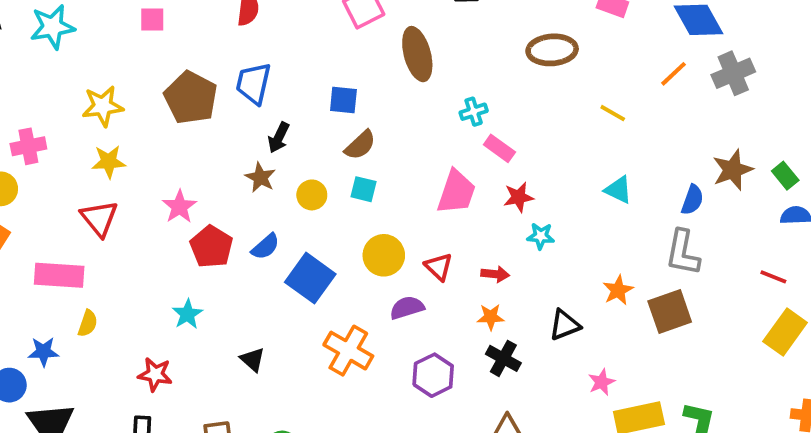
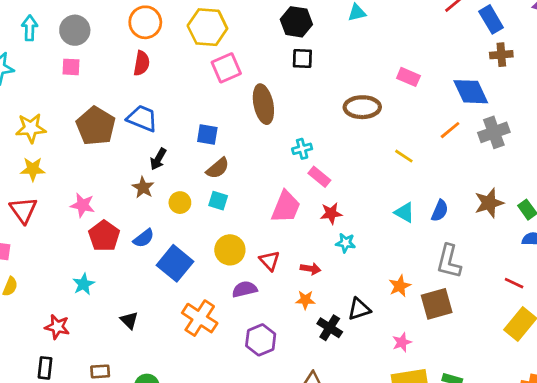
blue trapezoid: (253, 83) -> (142, 118), turned 96
blue semicircle: (692, 200) -> (440, 211), moved
pink star: (180, 207) -> (83, 205), turned -30
black cross: (503, 358) -> (330, 328), moved
pink star: (602, 382) -> (402, 342), moved

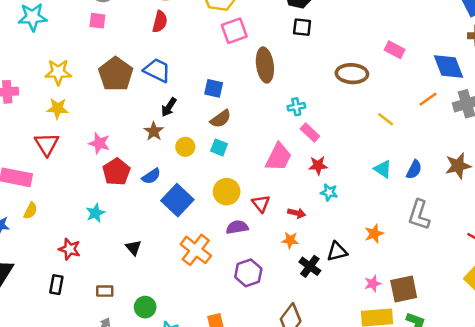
brown square: (437, 304) -> (404, 289), moved

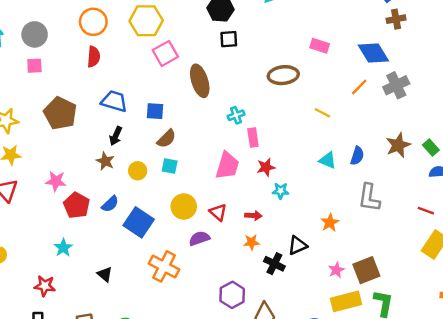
blue trapezoid: (157, 70) -> (114, 101), moved
pink rectangle: (310, 133) -> (253, 137), turned 48
purple hexagon: (248, 273) -> (232, 295), moved

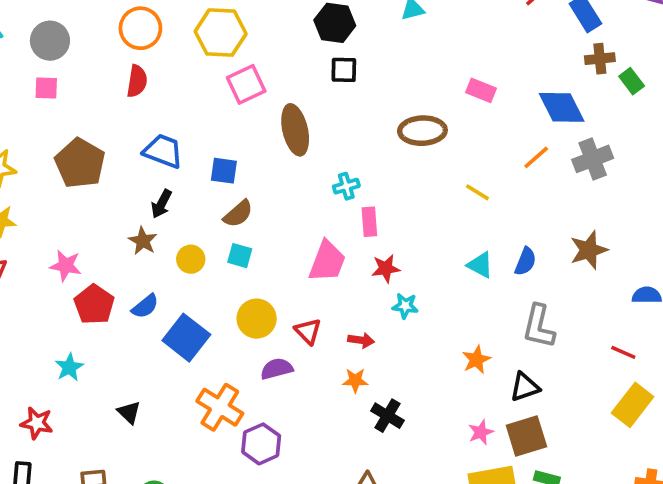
green rectangle: (431, 148) -> (632, 81), moved
black triangle: (298, 245) -> (525, 387), moved
purple hexagon: (232, 295) -> (261, 444), moved

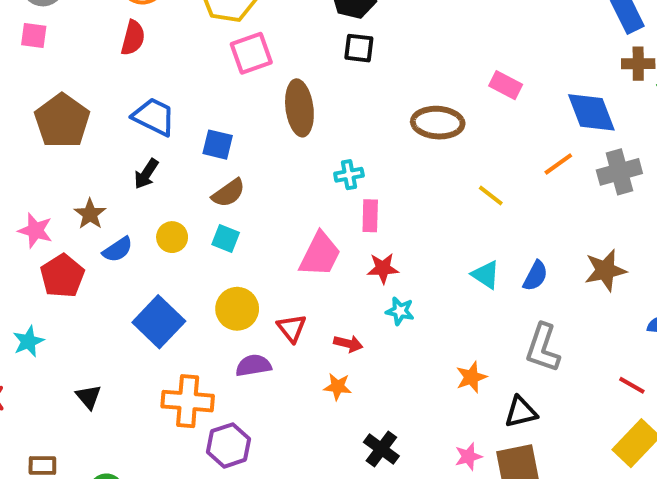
brown star: (143, 241) -> (90, 214), moved
blue semicircle: (145, 306) -> (118, 250), moved
orange cross: (220, 407) -> (188, 401), turned -33
black cross: (387, 416) -> (381, 449), moved

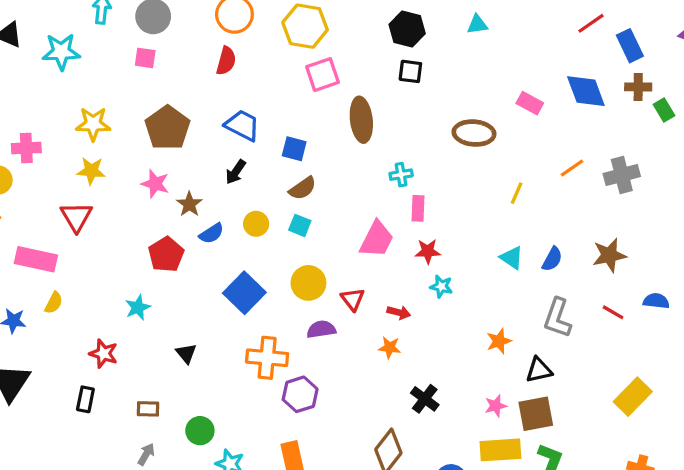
blue diamond: (591, 112) -> (586, 91), moved
yellow line: (491, 196) -> (517, 193), turned 75
pink star: (35, 230) -> (155, 184), moved
red line: (632, 385) -> (613, 312), moved

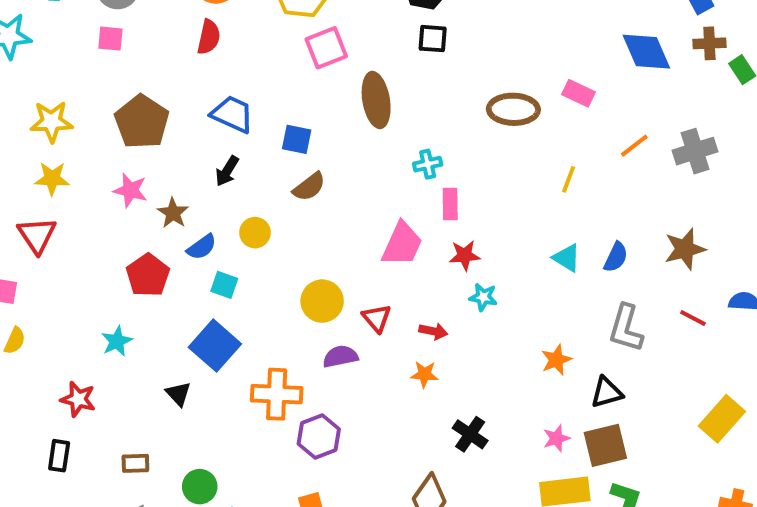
pink rectangle: (530, 103) -> (579, 93), moved
cyan square: (300, 225) -> (224, 285), moved
blue square: (244, 293) -> (215, 346), moved

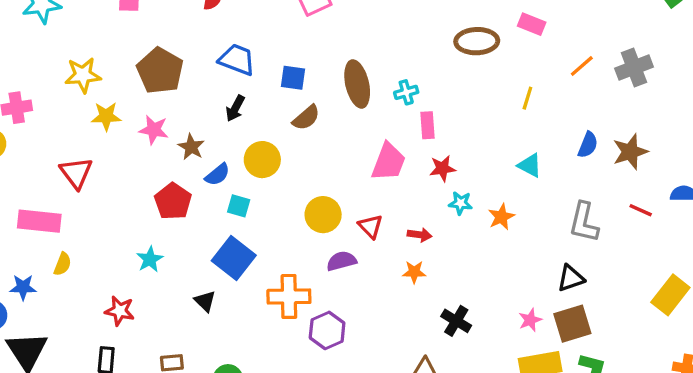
brown ellipse: (376, 100) -> (357, 84), moved
yellow star: (52, 179) -> (106, 116), moved
yellow circle: (255, 233) -> (262, 160), size x1.4
blue semicircle: (616, 257) -> (588, 145), moved
orange star: (556, 360) -> (501, 217), moved

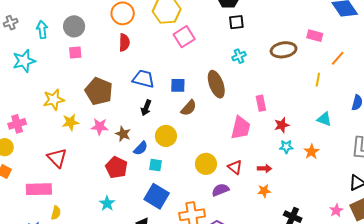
orange line: (582, 66) -> (338, 58), moved
cyan cross: (406, 92) -> (239, 56), moved
red star: (442, 168) -> (282, 125), moved

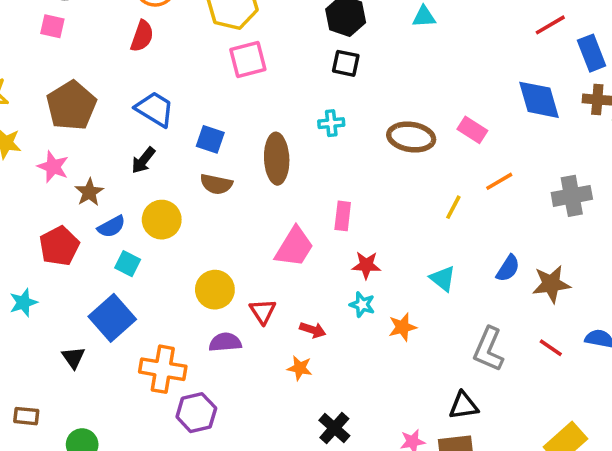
brown semicircle: (189, 108) -> (216, 184), turned 42

